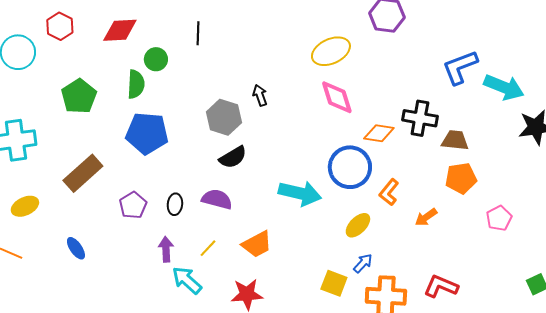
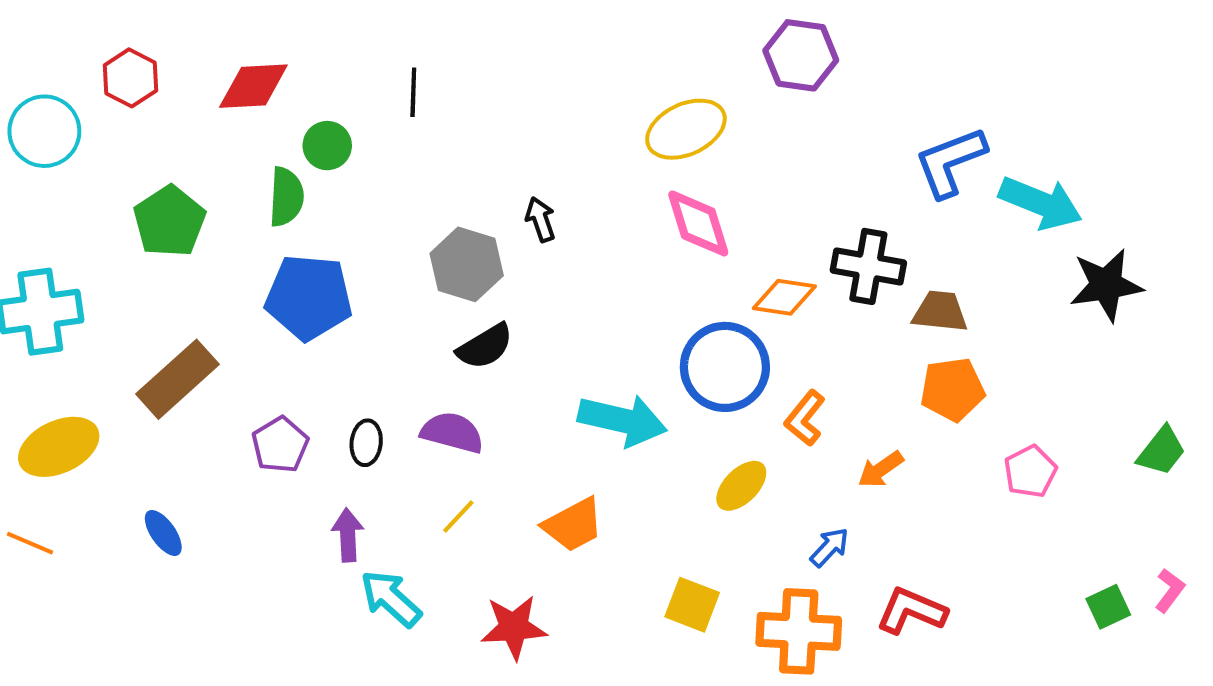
yellow ellipse: (25, 206) -> (59, 447), size x1.4
orange trapezoid: (257, 244) -> (573, 525), moved
yellow line: (208, 248) -> (458, 517), moved
blue arrow: (363, 263) -> (829, 547), moved

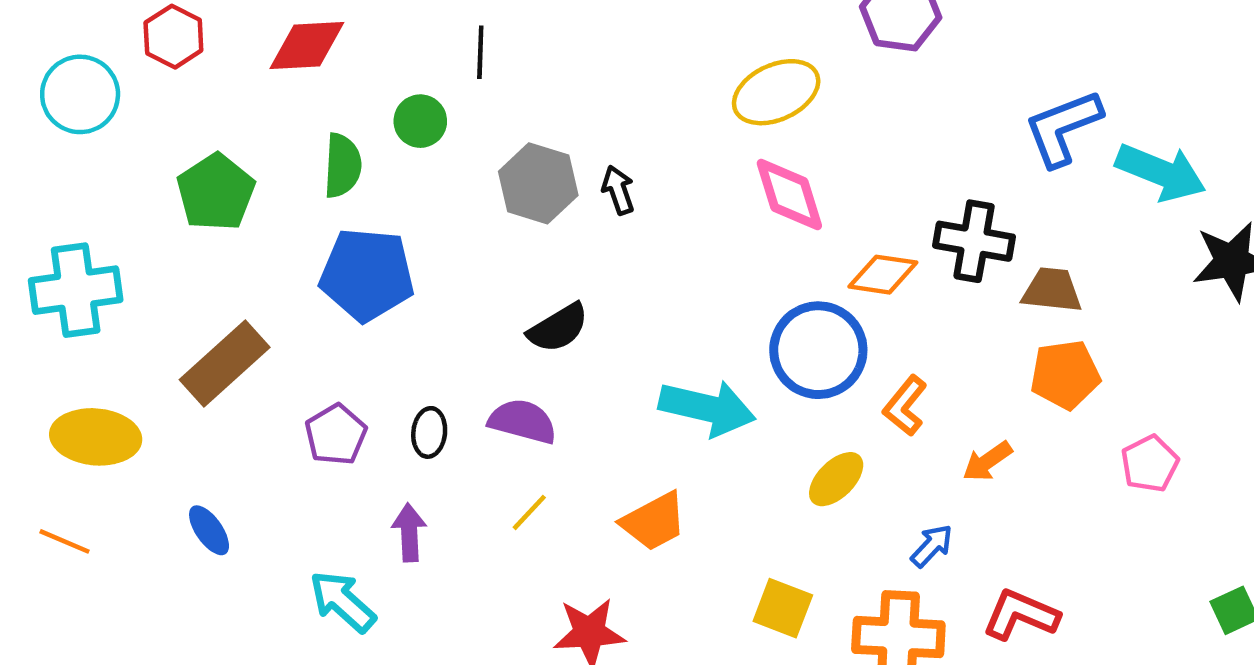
green circle: (327, 146) -> (420, 121), moved
gray hexagon: (467, 264) -> (538, 183), moved
yellow ellipse: (59, 447) -> (96, 437), turned 30
cyan arrow: (391, 599) -> (342, 601), moved

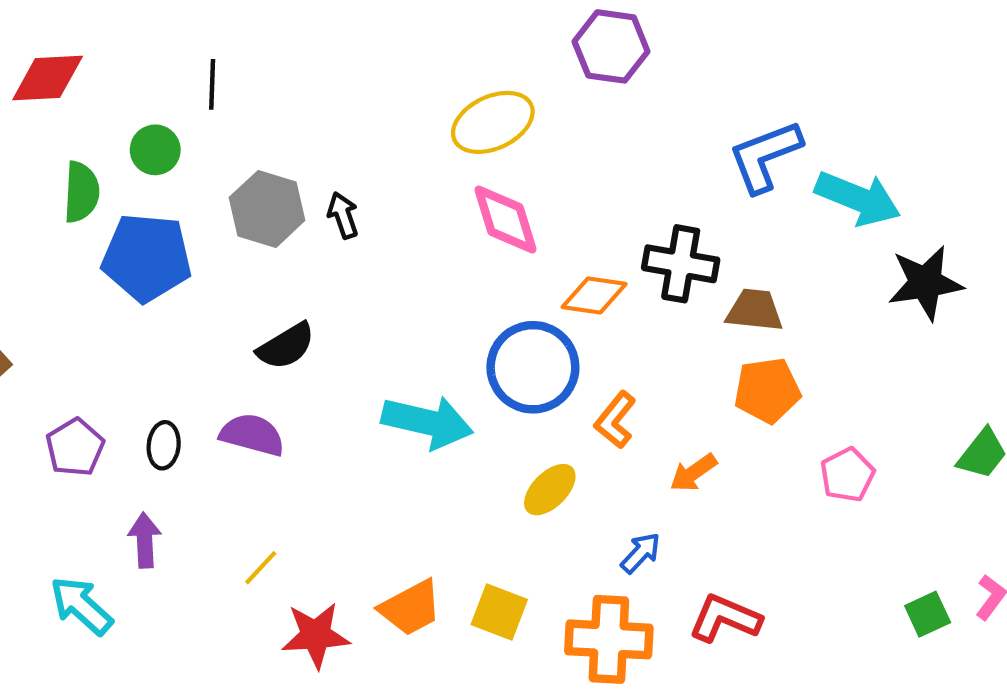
blue pentagon: (367, 275) -> (147, 257), moved
yellow line: (529, 512) -> (261, 568), moved
orange trapezoid: (654, 521) -> (411, 608), moved

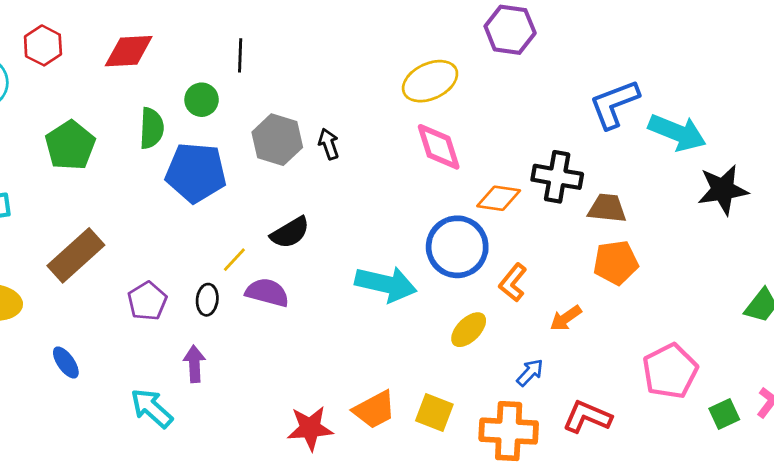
pink pentagon: (847, 475) -> (670, 371), moved, size x1.5
yellow line: (261, 568) -> (234, 260), moved

